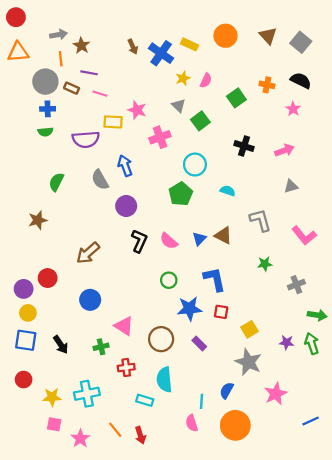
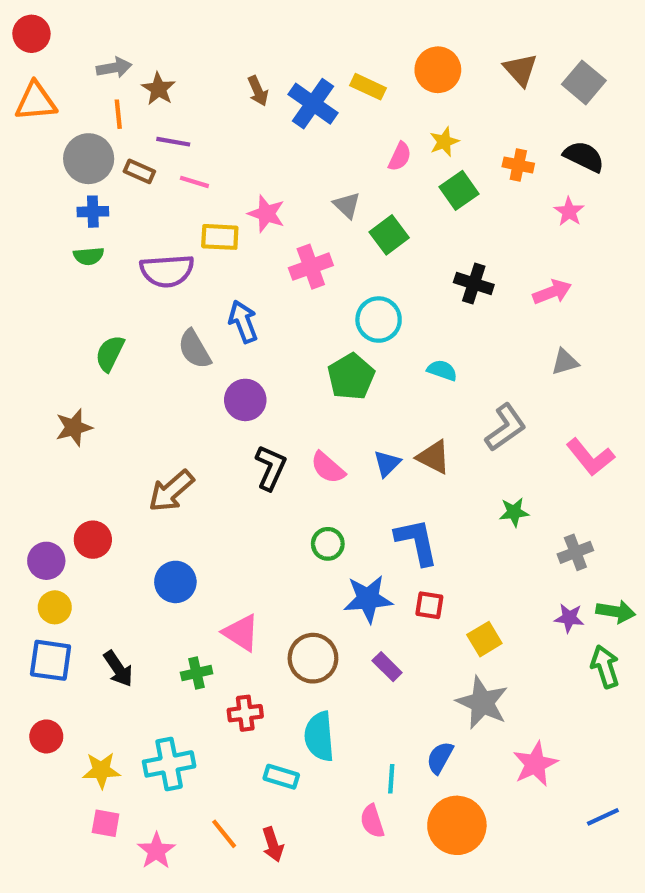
yellow star: (183, 78) -> (444, 142), moved
gray L-shape: (260, 220) -> (506, 427), turned 70
purple star: (287, 342) -> (569, 618), moved

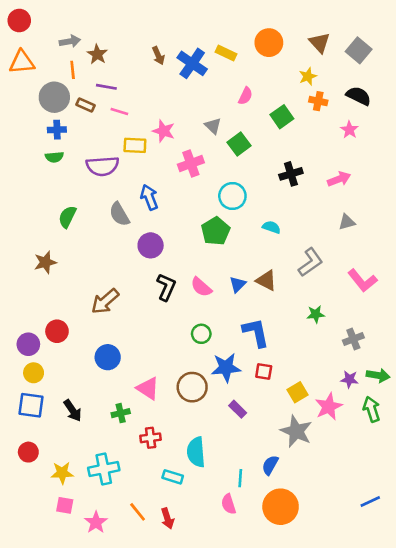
yellow star: (444, 142) -> (308, 76), moved
black cross: (474, 284) -> (291, 174), turned -35
brown circle: (313, 658) -> (192, 387), moved
pink star: (535, 764) -> (329, 407), moved

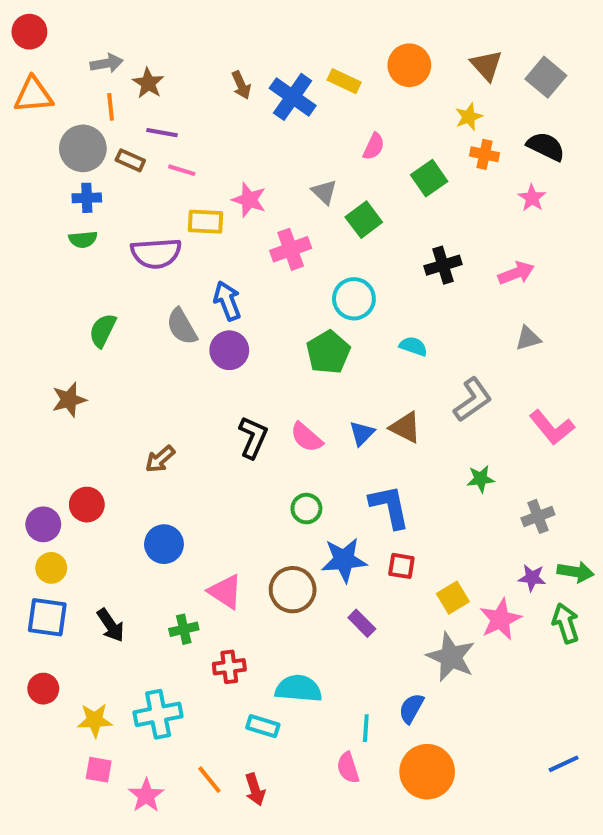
purple circle: (151, 245) -> (229, 350), moved
brown arrow: (105, 301) -> (160, 459), size x0.7
cyan semicircle: (196, 452) -> (299, 689), turned 100

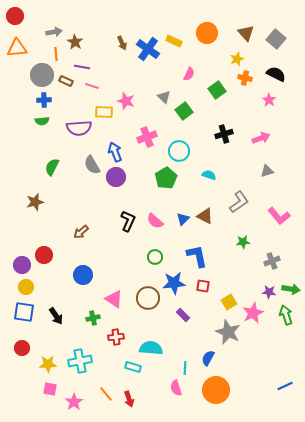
pink cross: (291, 249) -> (147, 137), moved

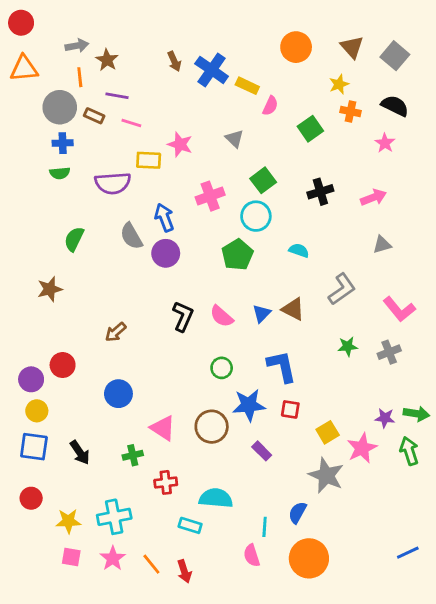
yellow rectangle: (174, 41) -> (247, 86), moved
green square: (184, 111) -> (263, 180), moved
gray cross: (272, 261) -> (389, 352), moved
pink star: (74, 402) -> (113, 558), moved

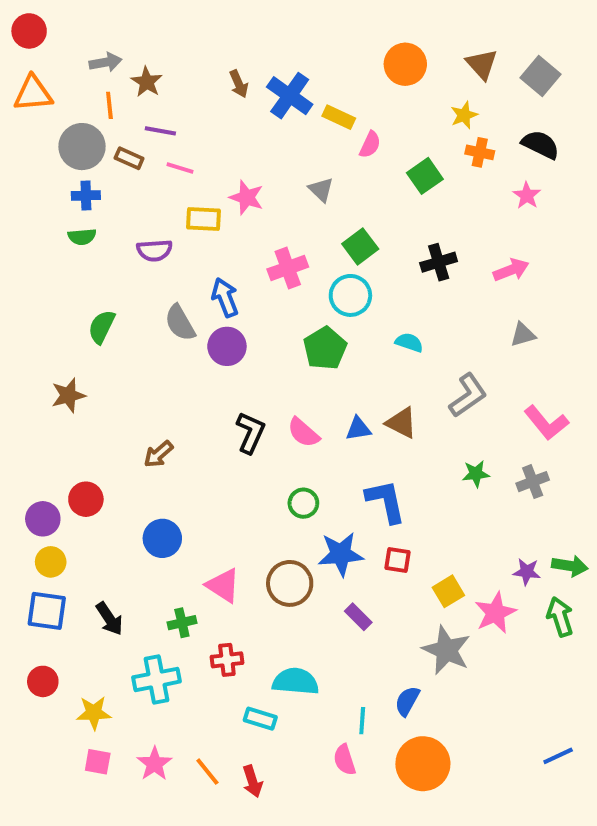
purple semicircle: (113, 183) -> (154, 250), size x0.7
blue triangle: (262, 313) -> (358, 429), turned 36
cyan cross: (114, 517) -> (156, 679), moved

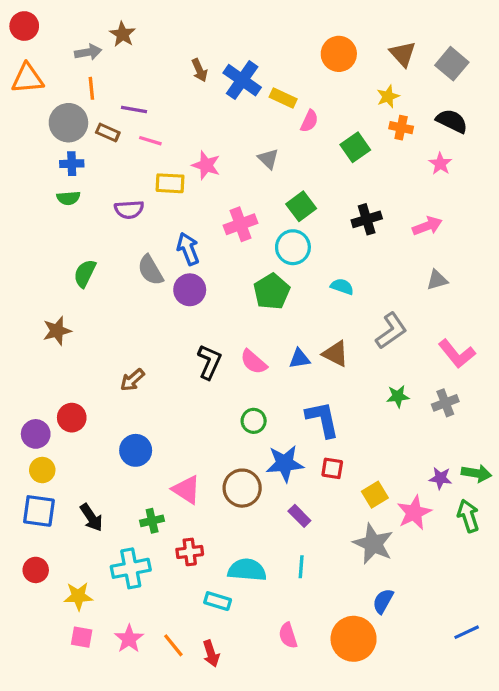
brown star: (147, 82) -> (123, 34), moved
blue semicircle: (407, 701) -> (383, 601), moved
cyan line: (362, 721) -> (301, 567), moved

